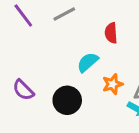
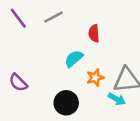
black circle: (67, 100) -> (66, 103), moved

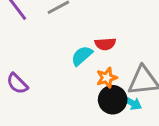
red semicircle: (94, 33) -> (105, 44), moved, turned -90
black circle: (66, 103) -> (113, 100), moved

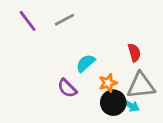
red semicircle: (105, 44) -> (134, 53), moved, turned -102
purple semicircle: (17, 84) -> (67, 88), moved

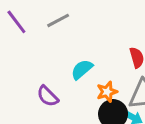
purple semicircle: (67, 88) -> (48, 96), moved

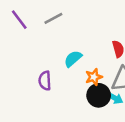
purple semicircle: (48, 96) -> (45, 81), turned 42

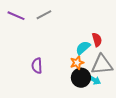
purple line: (19, 20) -> (16, 16), turned -30
cyan semicircle: (73, 59) -> (83, 48), moved

